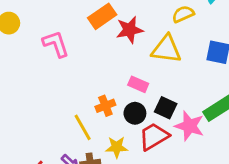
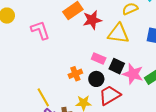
black square: (166, 108) -> (117, 66), moved
pink star: (189, 126) -> (133, 74), moved
yellow line: (83, 127) -> (43, 97), moved

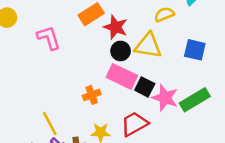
red star: (92, 20) -> (116, 27), turned 30
pink rectangle: (99, 58) -> (122, 76), size x1.6
black circle: (96, 79) -> (121, 51), moved

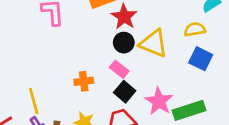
yellow semicircle: (164, 14) -> (195, 29), moved
pink rectangle: (122, 76) -> (119, 69), size x0.6
black square: (145, 87) -> (125, 92), moved

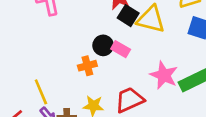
black circle: (124, 43) -> (103, 45), moved
black square: (125, 92) -> (128, 16), moved

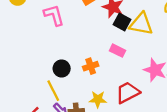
black circle: (103, 45) -> (62, 69), moved

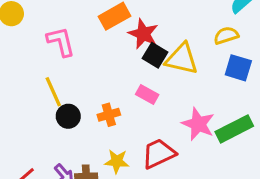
yellow line: (53, 91) -> (53, 92), moved

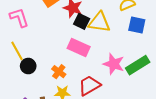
pink rectangle: (147, 95) -> (79, 48), size x1.5
orange cross: (109, 115) -> (59, 72), moved, turned -32

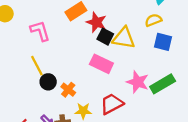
orange cross: (59, 72) -> (68, 90), moved

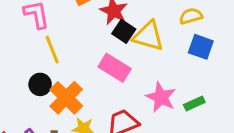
yellow line: (37, 66) -> (52, 50), moved
green rectangle: (163, 84) -> (194, 104), size x0.6
orange cross: (68, 90) -> (66, 98), size x1.6

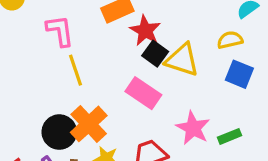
black circle: (40, 84) -> (59, 132), moved, size x1.4

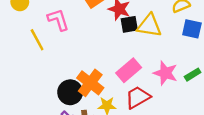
black square: (155, 54) -> (129, 24), turned -36
yellow line: (75, 70) -> (37, 40), moved
pink rectangle: (143, 93) -> (129, 70), moved, turned -65

